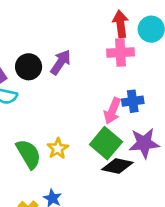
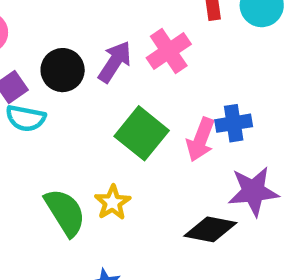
pink cross: (120, 53) -> (169, 51), moved, turned -30
green square: (106, 143) -> (142, 133), moved

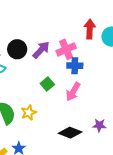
blue cross: (234, 123) -> (75, 66), moved
green square: (142, 133) -> (47, 84), size x0.6
purple star: (253, 191) -> (99, 125), moved, size x0.6

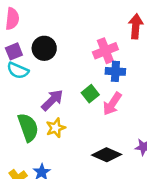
purple arrow: (41, 50) -> (52, 100), moved
green square: (47, 84) -> (90, 94), moved

